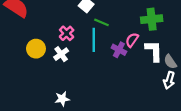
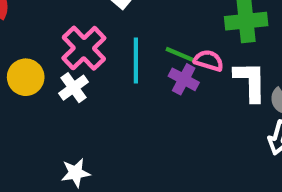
green line: (101, 22) -> (180, 54), moved
pink cross: (67, 33) -> (84, 48), size x1.5
pink semicircle: (132, 40) -> (209, 61), turned 72

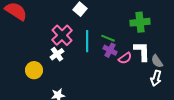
pink semicircle: (209, 61) -> (125, 58), moved, turned 128
yellow circle: (26, 77) -> (34, 70), moved

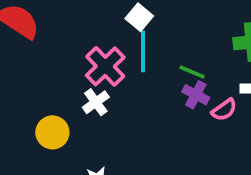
cyan line: (87, 41) -> (143, 51), moved

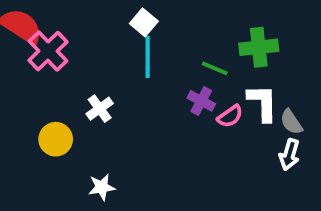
pink cross: (105, 66) -> (48, 51), moved
green line: (192, 72) -> (215, 68), moved

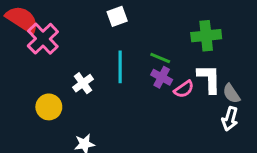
white square: (144, 22) -> (117, 16), turned 30
cyan line: (148, 57) -> (120, 67), moved
green line: (215, 68) -> (160, 58), moved

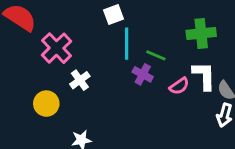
pink cross: (43, 39) -> (57, 48), moved
cyan line: (120, 67) -> (127, 44), moved
purple cross: (162, 77) -> (143, 74), moved

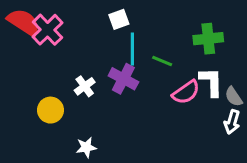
pink cross: (57, 48) -> (48, 30), moved
purple cross: (143, 74) -> (123, 79), moved, size x1.4
pink semicircle: (179, 86) -> (186, 92), size x1.4

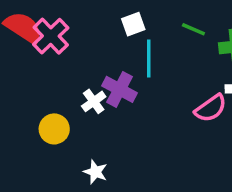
green line: (162, 61) -> (193, 29), moved
purple cross: (123, 79) -> (120, 89), moved
white star: (86, 147) -> (95, 172), turned 30

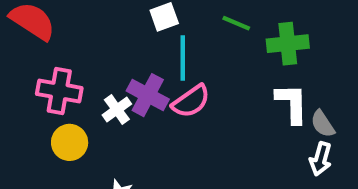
pink cross: (51, 36) -> (59, 91), moved, turned -36
pink semicircle: (211, 108) -> (191, 101), moved

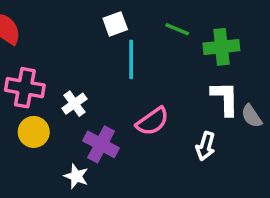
purple cross: (148, 95) -> (101, 144), moved
pink semicircle: (191, 101) -> (152, 121), moved
white arrow: (321, 159) -> (206, 146), moved

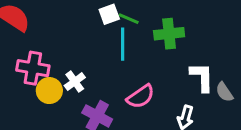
green line: (177, 29) -> (129, 19), moved
green cross: (221, 47) -> (169, 34), moved
yellow circle: (34, 132) -> (49, 91), moved

